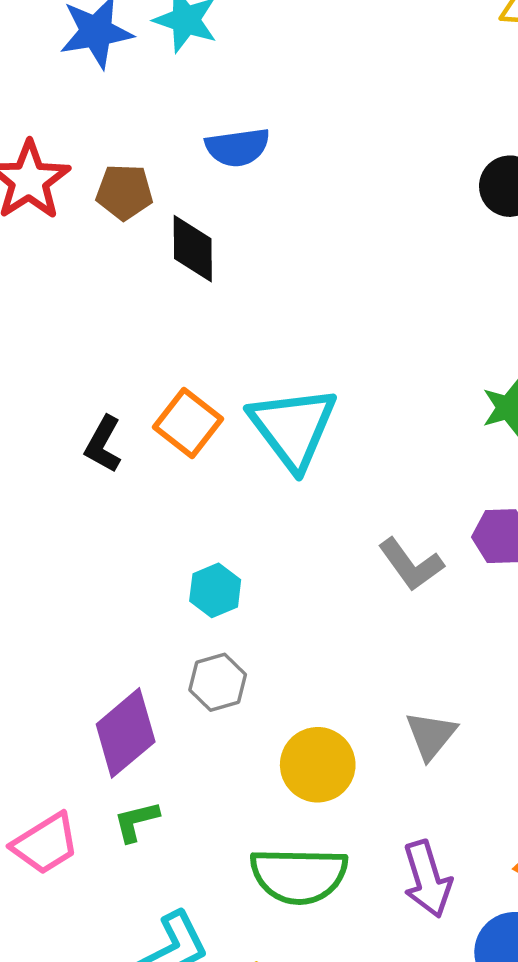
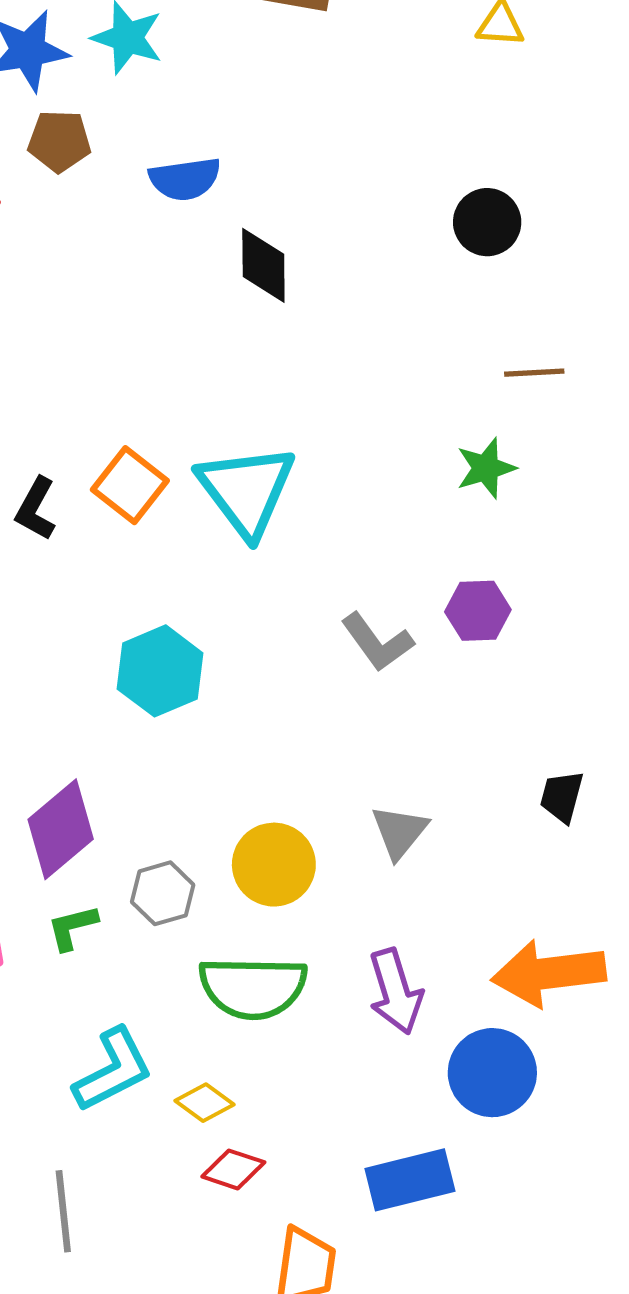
brown pentagon: (124, 192) -> (59, 141), moved
black diamond: (193, 249) -> (263, 265), moved
cyan hexagon: (215, 590) -> (160, 671), size x1.5
gray hexagon: (218, 682) -> (163, 893), moved

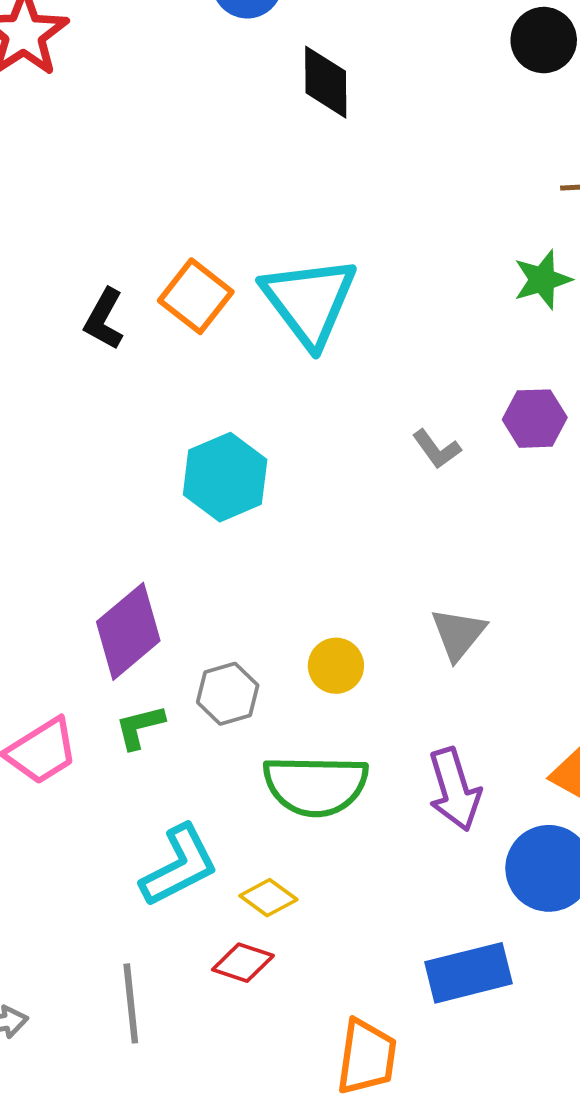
gray L-shape: (377, 642) -> (437, 449), size x0.7
yellow circle: (274, 865) -> (336, 666), size x0.7
red diamond: (233, 1169) -> (243, 963), moved

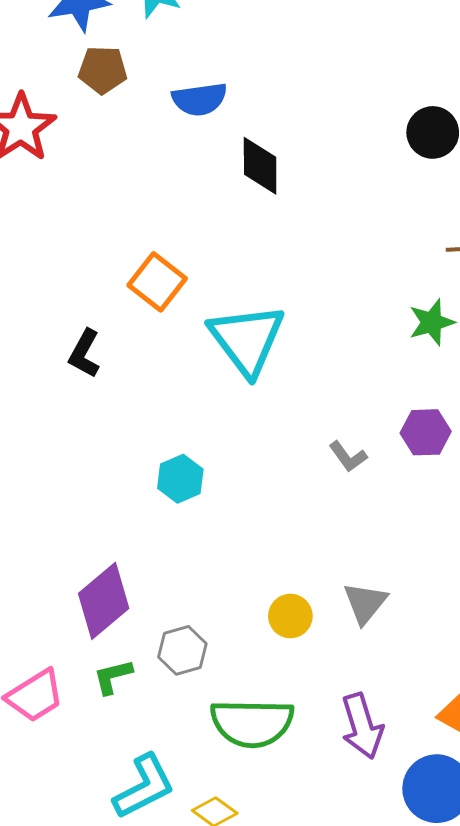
orange square: (196, 296) -> (157, 282), moved
cyan hexagon: (225, 477) -> (180, 479), size x0.7
yellow circle: (336, 666) -> (290, 616), moved

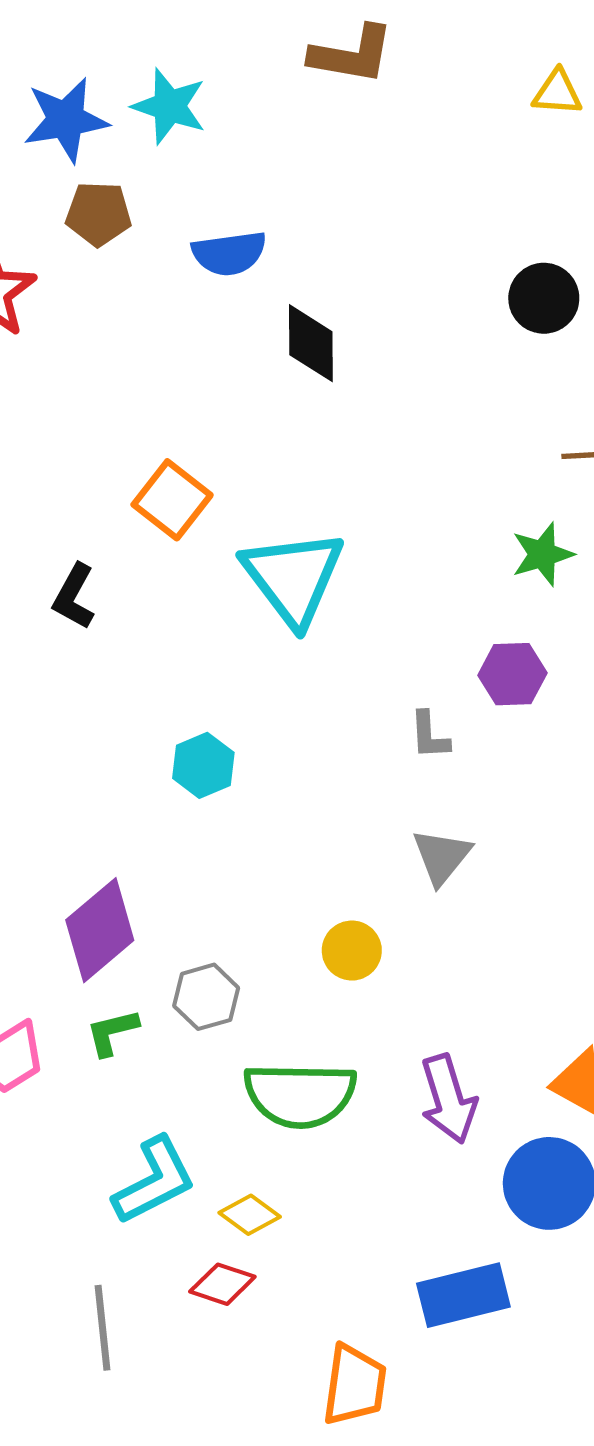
purple hexagon: (426, 432) -> (512, 674), moved
gray L-shape: (348, 457) -> (429, 735), turned 33
gray triangle: (365, 603) -> (442, 857), moved

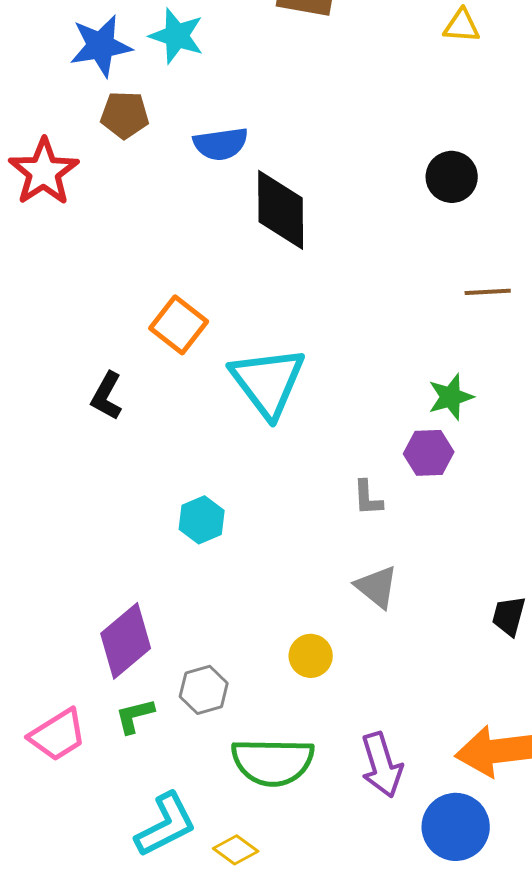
black diamond: (311, 343) -> (281, 210), size x1.4
green star: (542, 554) -> (451, 397), moved
gray triangle: (442, 857) -> (377, 587), turned -30

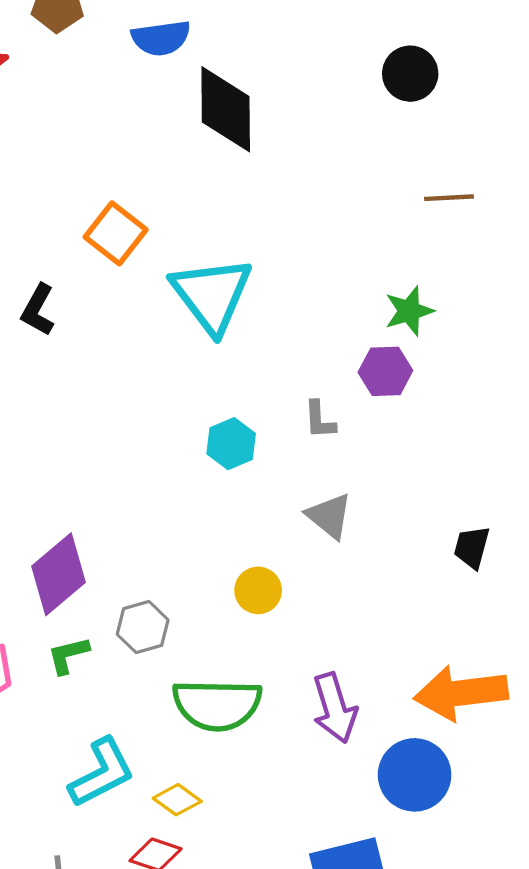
cyan hexagon: (202, 520) -> (231, 444), moved

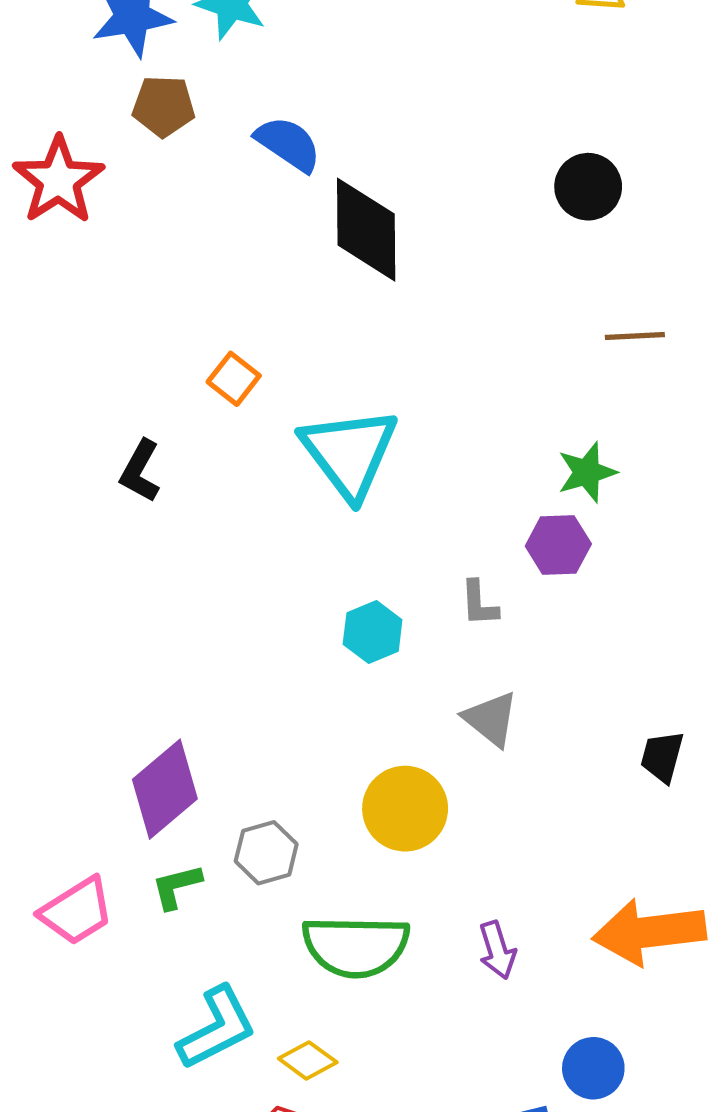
blue semicircle: (161, 38) -> (288, 144), turned -138
orange square: (116, 233) -> (234, 379), size x0.7
yellow circle: (258, 590) -> (405, 809), size x1.5
purple arrow: (335, 708) -> (497, 950), size x0.7
blue circle: (415, 775) -> (593, 1068), moved, size x0.7

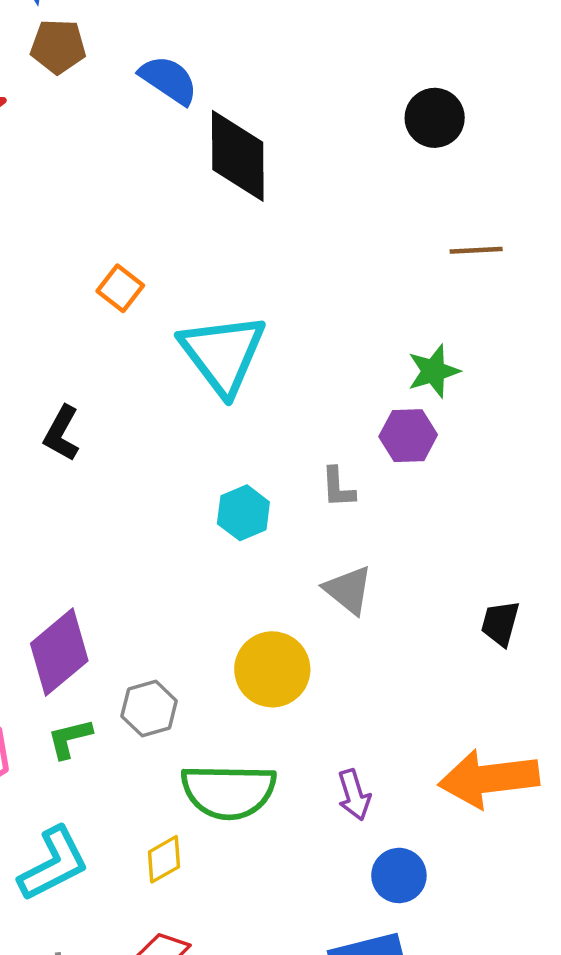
black L-shape: (140, 471) -> (62, 433), moved
cyan L-shape: (217, 1028) -> (54, 864), moved
yellow diamond: (308, 1060) -> (164, 859), moved, turned -66
blue circle: (593, 1068) -> (399, 875), moved

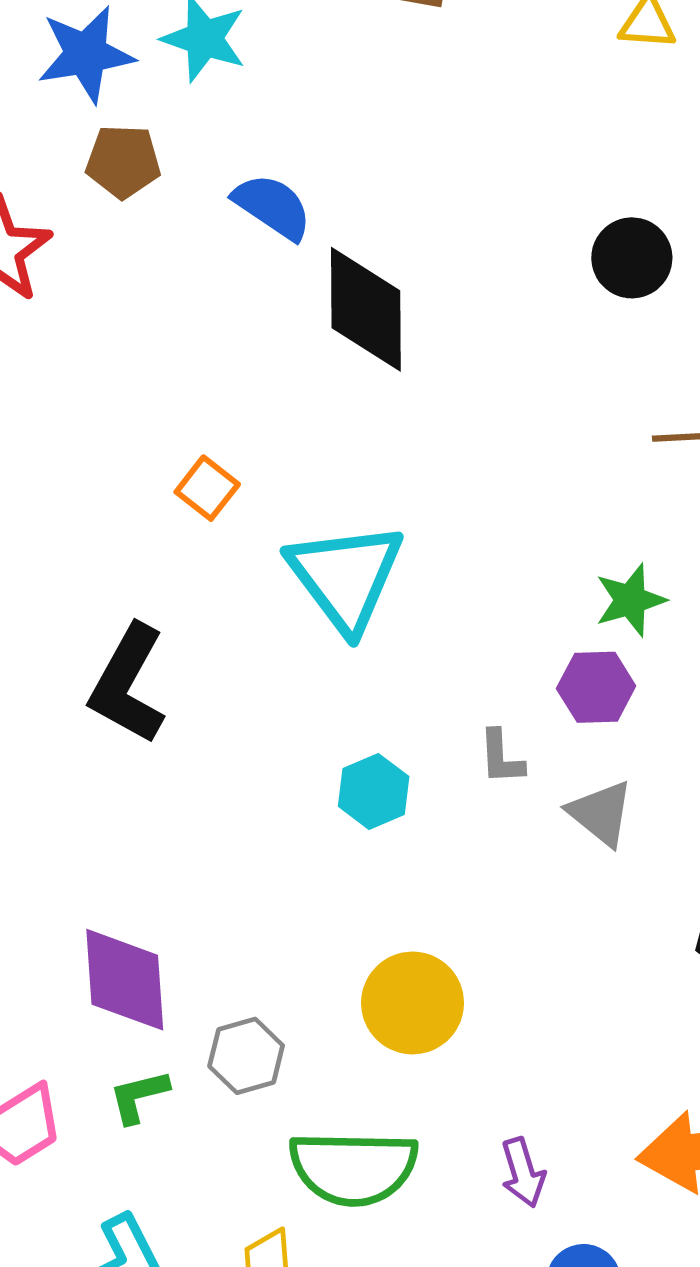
black L-shape: (62, 433) -> (128, 684), size x1.6
gray triangle: (348, 590) -> (601, 813), moved
purple diamond: (59, 652) -> (125, 980), turned -54

